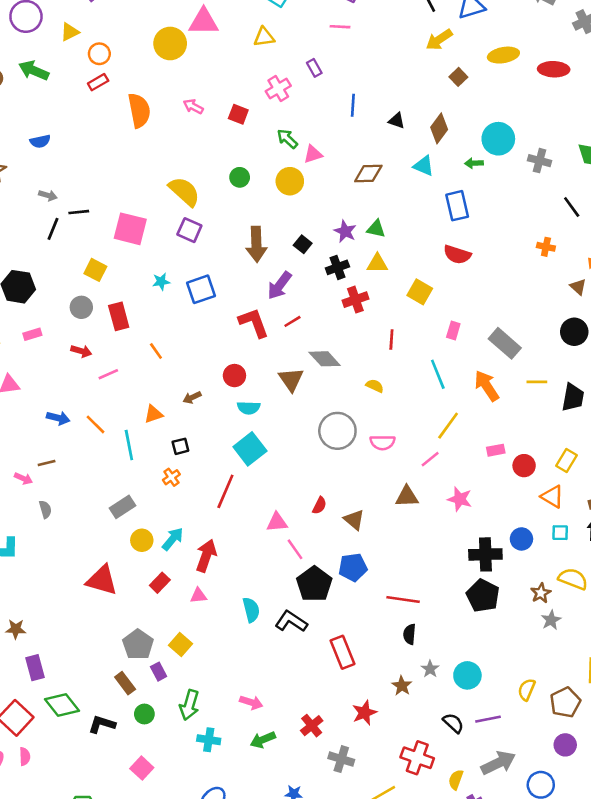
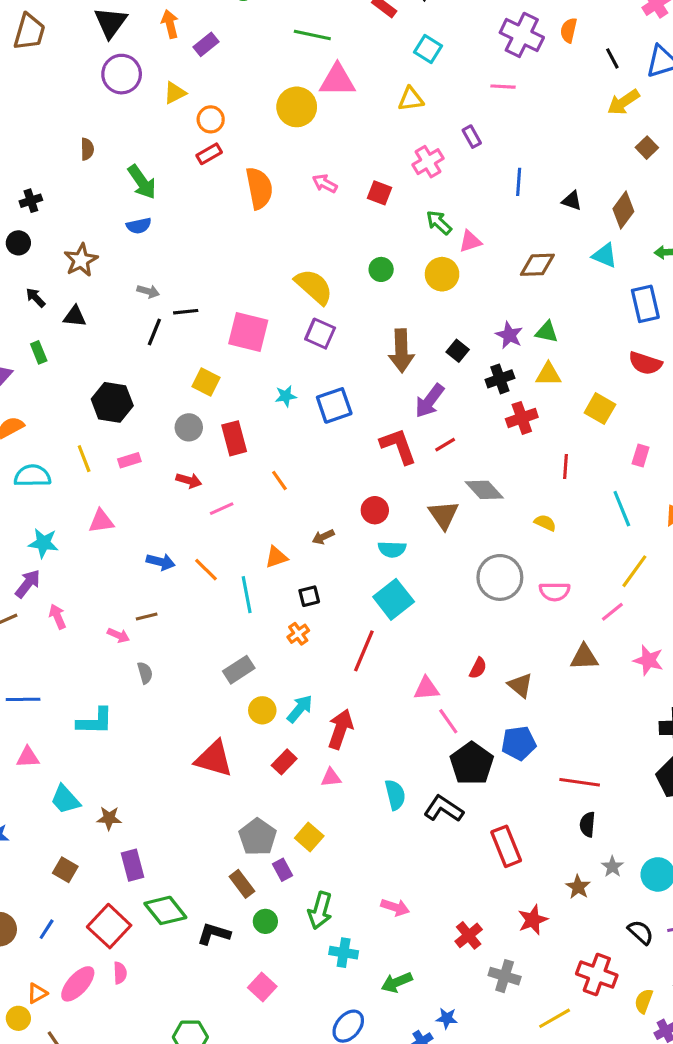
green arrow: (34, 71) -> (142, 182), moved, turned -148
green arrow: (263, 740) -> (397, 982), moved

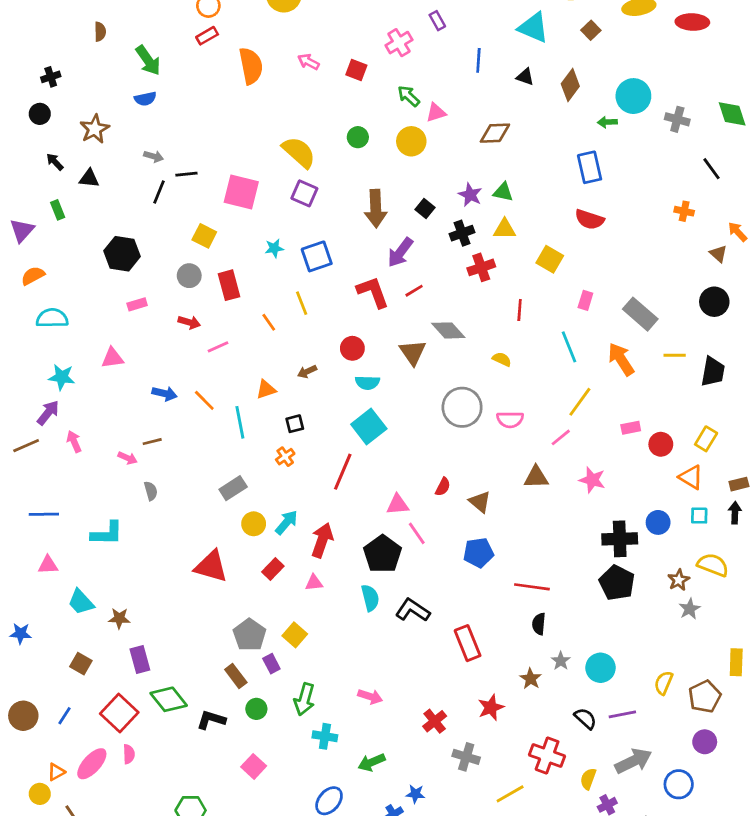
cyan triangle: (605, 255) -> (533, 27), moved, size x1.4
yellow line: (84, 459) -> (302, 303), moved
black pentagon: (472, 763) -> (383, 554), moved

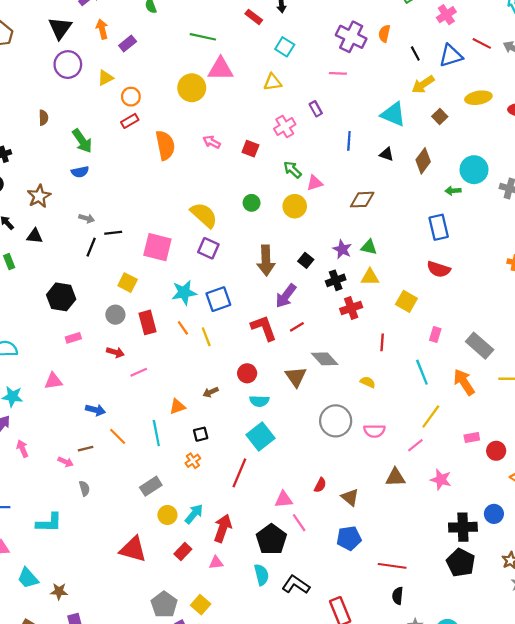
cyan star: (274, 248) -> (184, 293), size x1.6
orange line: (269, 322) -> (183, 328), moved
orange line: (204, 400) -> (118, 436), moved

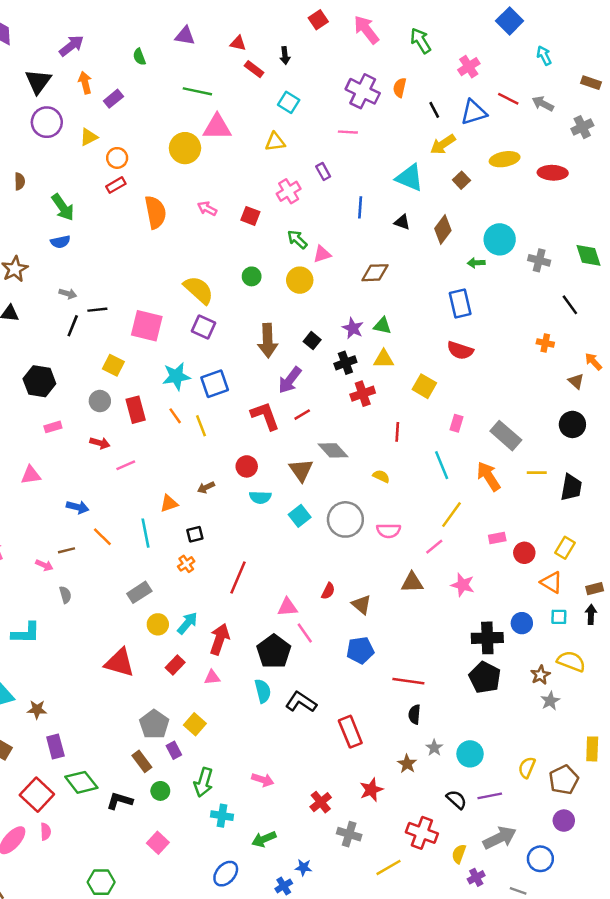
cyan square: (260, 436) -> (300, 516), moved, size x0.7

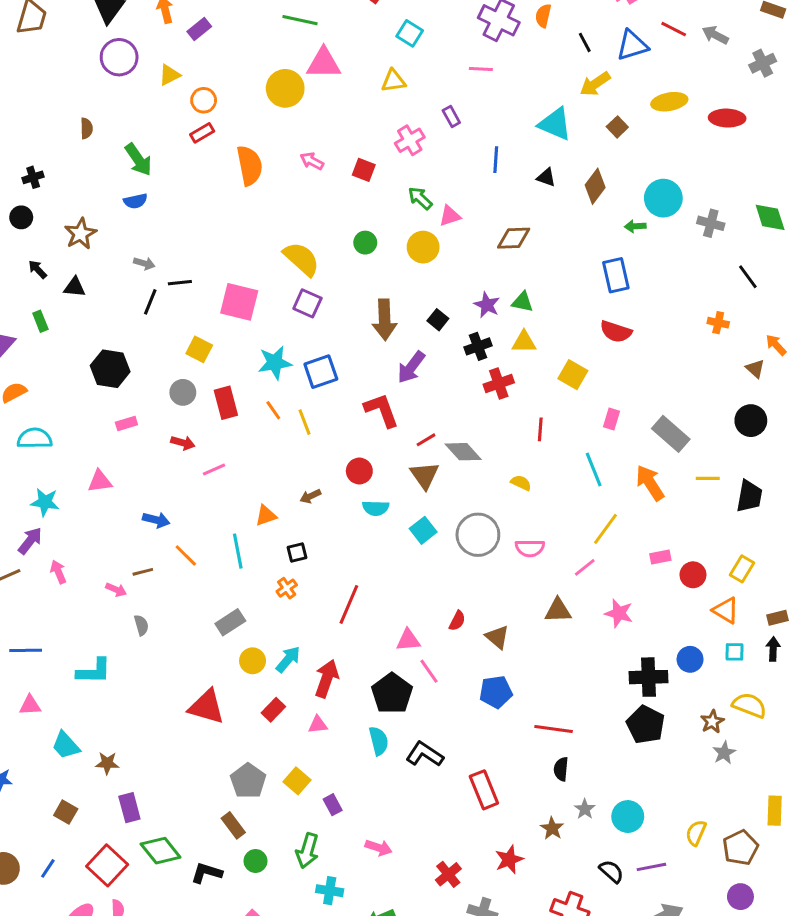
red line: (302, 415) -> (426, 440), moved
purple rectangle: (174, 750) -> (333, 805), moved

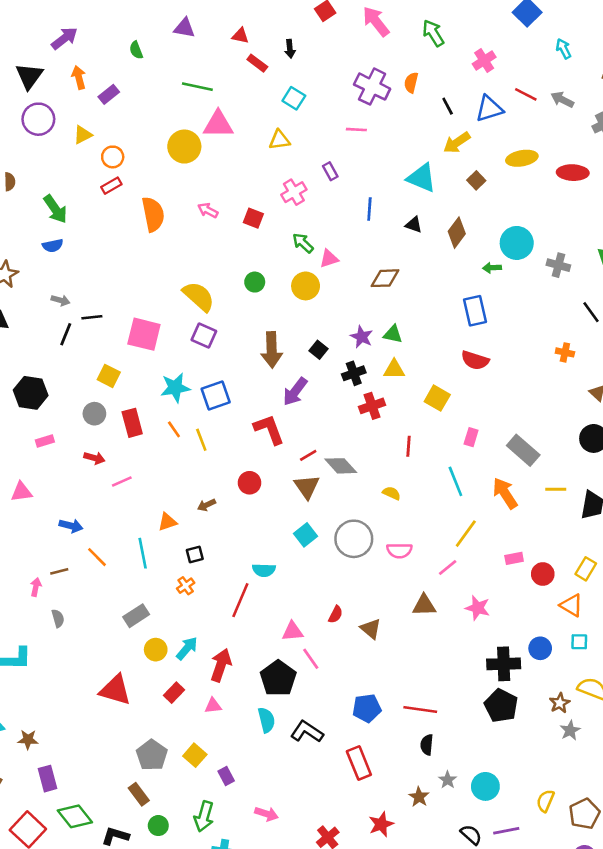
cyan semicircle: (376, 508) -> (264, 570), moved
pink arrow: (116, 590) -> (36, 587), turned -102
blue pentagon: (496, 692) -> (367, 708), moved

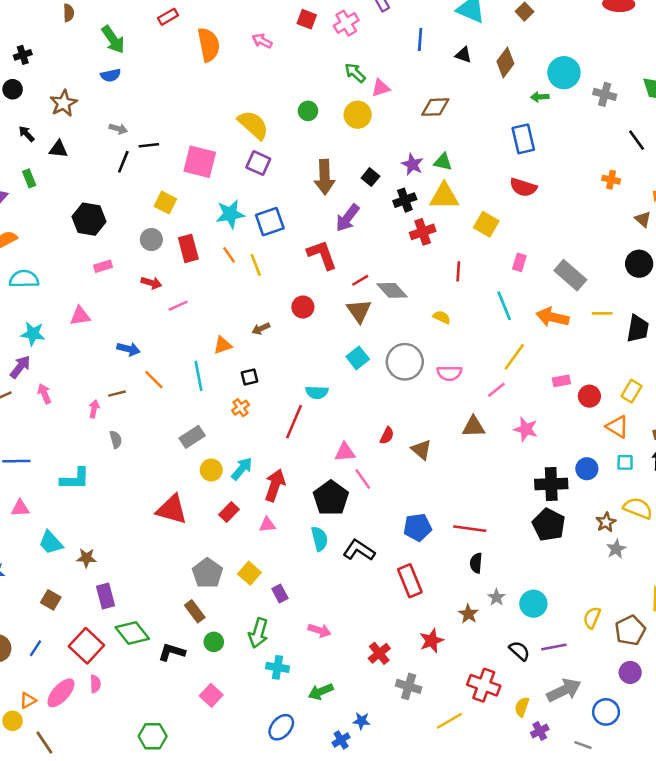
red square: (253, 218) -> (307, 19), moved
yellow triangle: (394, 369) -> (444, 196), size x1.4
orange arrow: (505, 493) -> (552, 317), turned -44

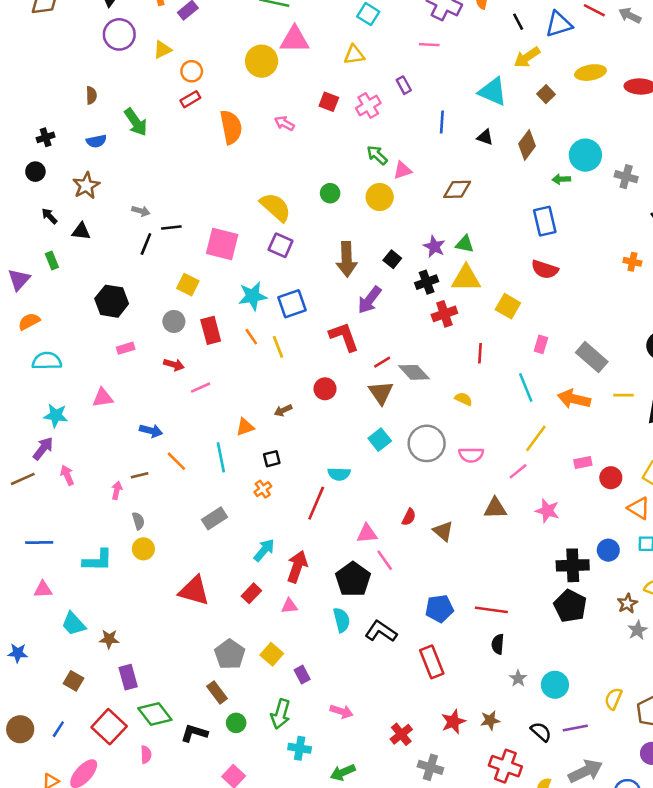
blue semicircle: (111, 75) -> (96, 141), moved
yellow circle: (211, 470) -> (143, 549), moved
brown star: (468, 614) -> (490, 720), moved, turned 30
pink semicircle: (95, 684) -> (146, 755), moved

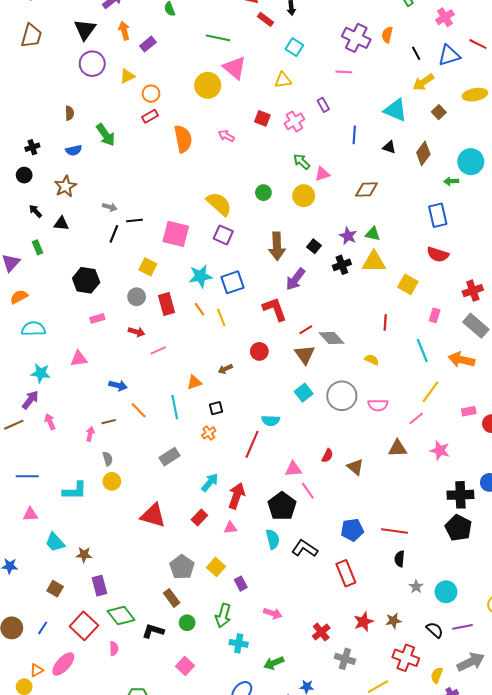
pink triangle: (295, 39) -> (235, 68), turned 40
red cross: (444, 314) -> (473, 291), moved

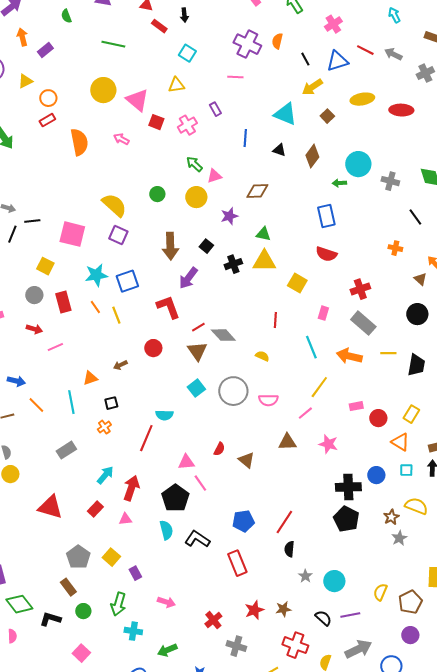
pink triangle: (235, 68) -> (137, 100), moved
purple star: (348, 236) -> (229, 216), moved, turned 30
red line: (394, 531) -> (284, 522), turned -65

